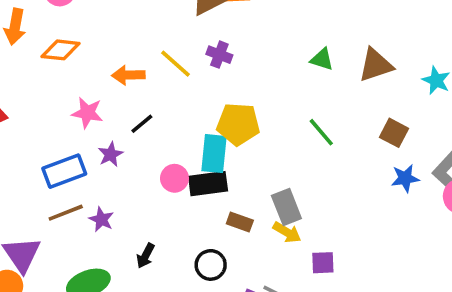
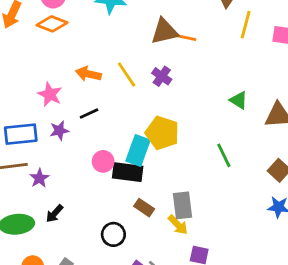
orange diamond: (61, 50) -> (52, 24), moved
black arrow: (146, 256) -> (55, 214), moved

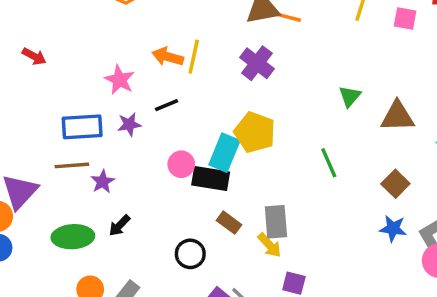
yellow line: (127, 74) -> (194, 57), moved, turned 44
purple cross: (162, 76) -> (257, 63), size x1.4
green triangle: (239, 100) -> (350, 96), turned 36

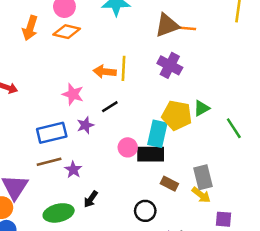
green triangle: (350, 96) -> (202, 108), moved, turned 30

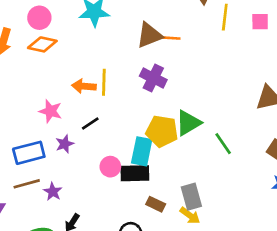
green triangle: (202, 108) -> (188, 123), size x1.5

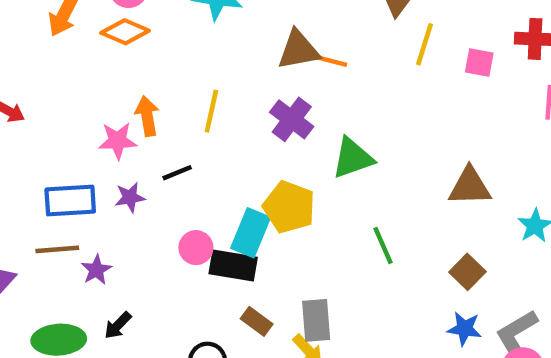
orange arrow: (84, 86) -> (147, 116), moved, turned 65
pink star: (50, 111) -> (118, 141), turned -30
green triangle: (188, 123) -> (353, 158), moved

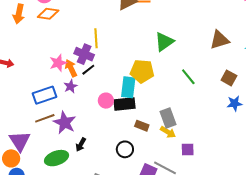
orange arrow: (147, 116) -> (71, 68), moved
purple cross: (292, 119) -> (84, 54), moved
purple star: (96, 270) -> (65, 123), size x1.6

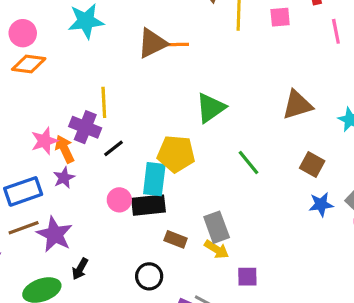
black line: (88, 70) -> (114, 148), moved

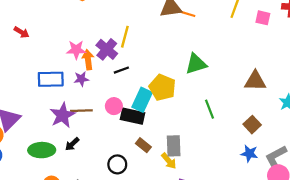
brown line: (24, 228) -> (81, 111), moved

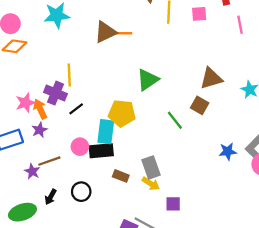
purple star: (63, 115) -> (32, 171), size x0.6
brown square: (252, 125) -> (200, 105), moved
black circle: (117, 164) -> (81, 192), moved

